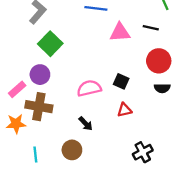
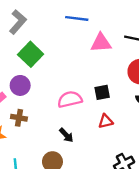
black square: (121, 81) -> (102, 92), turned -35
brown cross: (39, 107) -> (19, 118), size x0.6

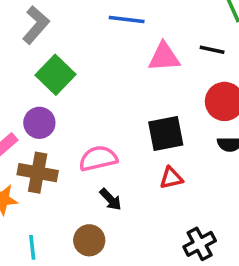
black square: (102, 92) -> (166, 133), size x1.5
pink semicircle: (70, 99) -> (98, 158), moved
brown cross: (19, 118) -> (38, 173), size x1.5

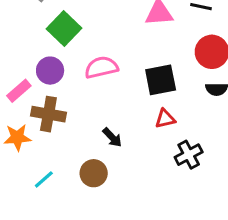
pink semicircle: (98, 158) -> (101, 67), moved
black cross: (200, 244) -> (189, 155), moved
cyan line: (32, 247) -> (44, 179), turned 55

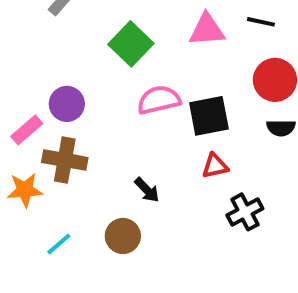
green square: (64, 28) -> (131, 44), moved
pink semicircle: (101, 67) -> (159, 100), moved

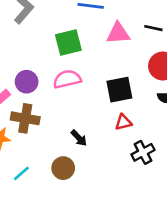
green square: (131, 44) -> (68, 42), turned 32
pink semicircle: (159, 100) -> (67, 79), moved

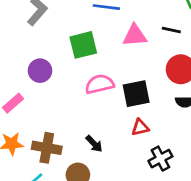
pink semicircle: (67, 79) -> (100, 84), moved
purple circle: (27, 82) -> (40, 71), moved
brown cross: (25, 118) -> (47, 148), moved

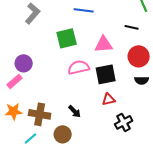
pink triangle: (135, 35) -> (104, 44), moved
purple circle: (40, 71) -> (24, 63), moved

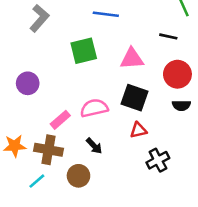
pink semicircle: (79, 67) -> (94, 108), moved
black square: (106, 74) -> (134, 98), turned 30
pink rectangle: (15, 81) -> (60, 120), moved

